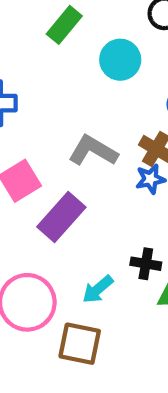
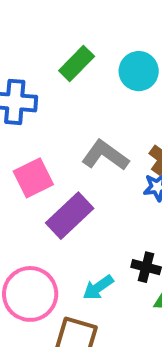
green rectangle: (64, 25) -> (77, 64), moved

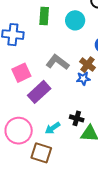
green rectangle: (77, 64) -> (44, 16), turned -42

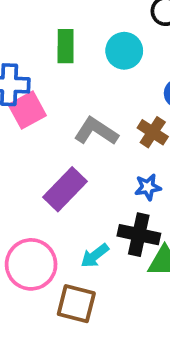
pink square: (21, 73) -> (27, 110), moved
blue star: (83, 79) -> (148, 187), moved
black cross: (77, 118) -> (139, 235), size x1.5

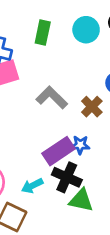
cyan circle: (124, 51) -> (86, 30), moved
purple rectangle: (65, 189) -> (58, 151), moved

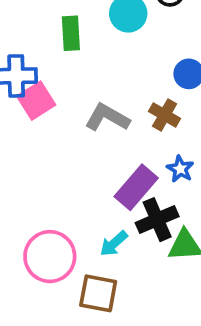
blue star: (80, 145) -> (180, 169), moved, turned -30
black cross: (67, 177) -> (157, 220), turned -32

